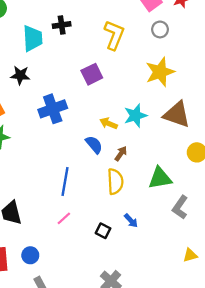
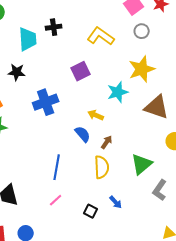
yellow L-shape: (114, 35) -> (101, 36), turned -76
cyan star: (135, 116) -> (118, 92), moved
green triangle: (160, 178) -> (142, 164), turned -30

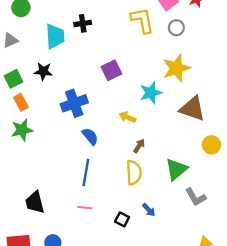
yellow L-shape: (101, 36) -> (142, 20), moved, turned 44
blue semicircle: (83, 134) -> (90, 136), moved
gray L-shape: (160, 190) -> (196, 197), turned -65
pink line: (56, 200) -> (85, 208), turned 48

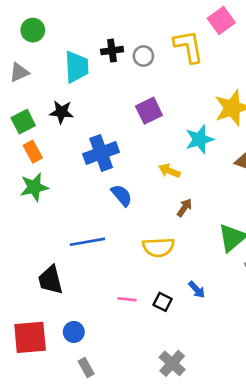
gray circle: (176, 28) -> (143, 56), moved
blue line: (86, 173) -> (87, 242), moved, turned 70
yellow semicircle: (134, 173) -> (158, 247), moved, turned 90
pink line: (85, 208) -> (127, 299), moved

